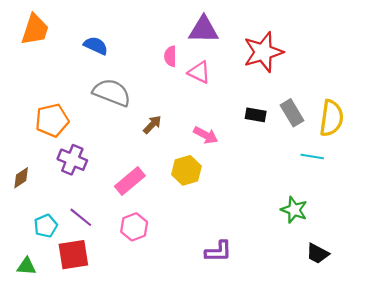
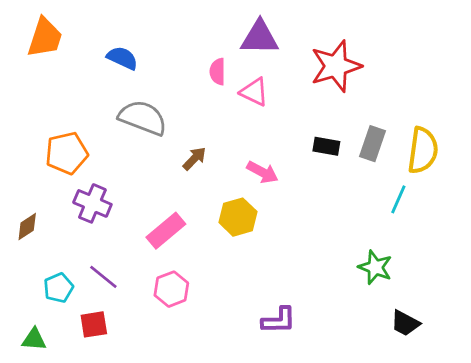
gray rectangle: (292, 113) -> (373, 144), turned 50
cyan line: (312, 157) -> (398, 199), turned -75
red square: (73, 255) -> (94, 324), size x0.7

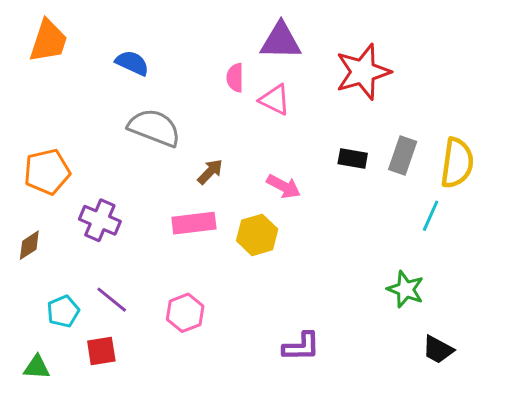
orange pentagon: (67, 153) -> (47, 172), moved
pink rectangle: (166, 231) -> (194, 223), moved, turned 33

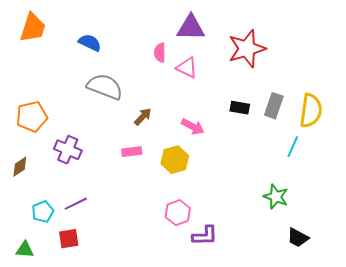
pink rectangle: (194, 223) -> (132, 152), size x0.7
purple line: (112, 300) -> (76, 204), turned -65
pink hexagon: (185, 313) -> (178, 213), moved

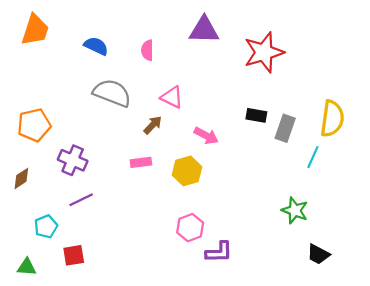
pink semicircle: (160, 53) -> (147, 50), moved
pink triangle: (187, 68) -> (172, 97), moved
gray rectangle: (274, 106) -> (285, 128), moved
purple line: (76, 204) -> (81, 200), moved

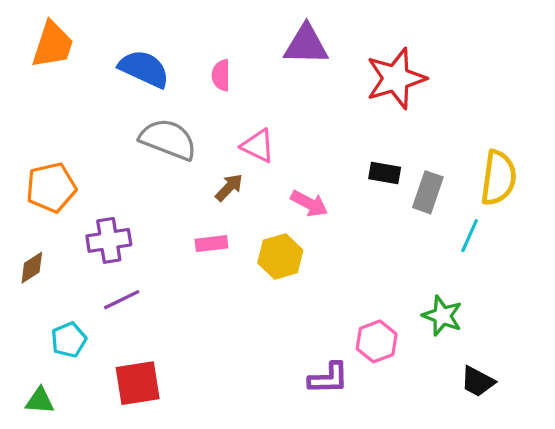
blue semicircle: (96, 46) -> (144, 69), size x1.4
purple cross: (73, 160) -> (109, 240), turned -32
pink hexagon: (190, 228) -> (377, 341), moved
red square: (74, 255) -> (138, 383), moved, size x1.4

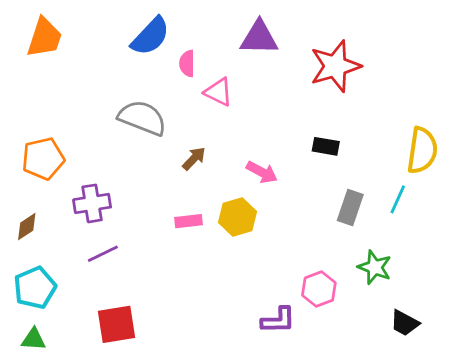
blue semicircle: (144, 69) -> (150, 36), moved, turned 108
pink triangle: (258, 146) -> (218, 92), moved
gray rectangle: (428, 192) -> (350, 208), moved
pink rectangle: (211, 244) -> (189, 221), moved
cyan pentagon: (69, 340) -> (35, 288), moved, size x1.4

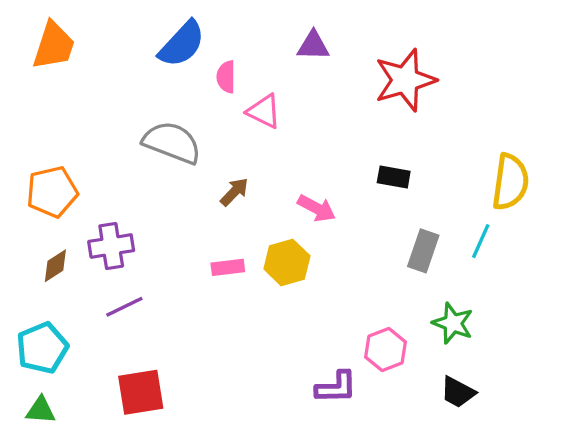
purple triangle: (259, 38) -> (313, 46), size x0.7
brown diamond: (27, 227) -> (55, 266), moved
black trapezoid: (405, 323) -> (458, 392), moved

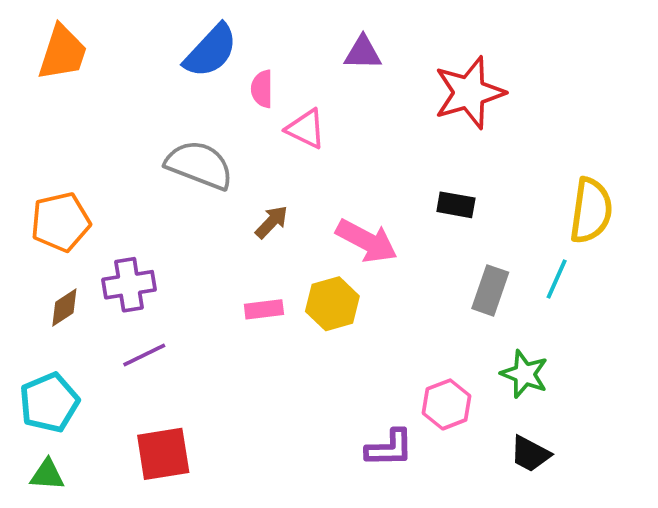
pink arrow: (317, 208) -> (367, 241), size x1.4

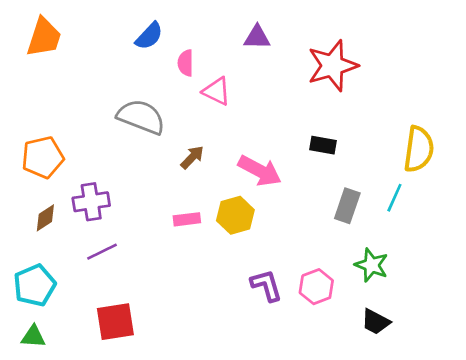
blue semicircle: (211, 51) -> (149, 36), size x0.7
purple L-shape: (389, 448) -> (266, 285), moved, turned -105

